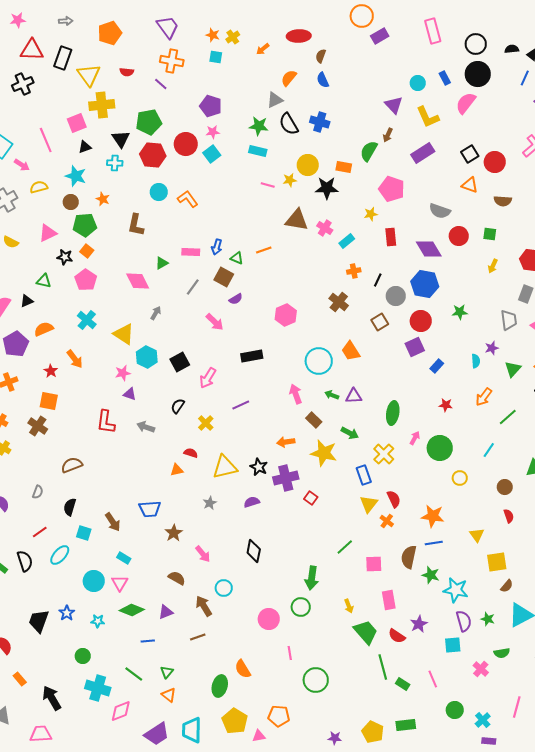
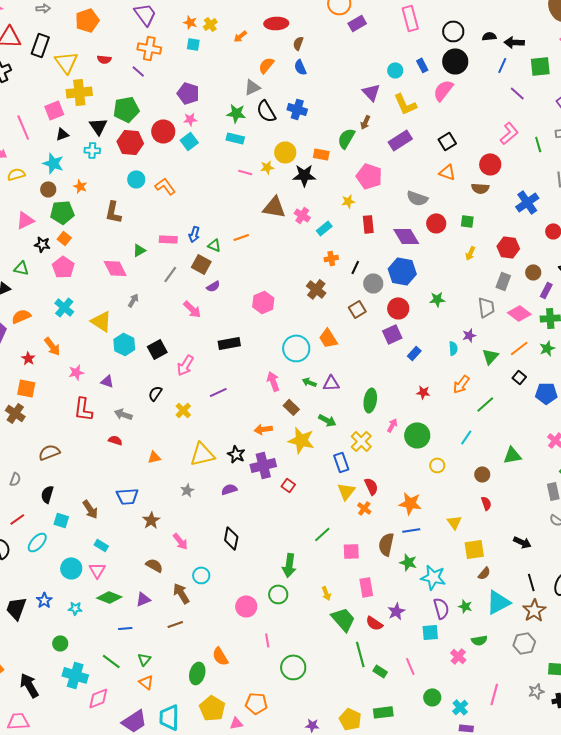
red circle: (495, 162) -> (490, 164), moved
pink star: (123, 373) -> (76, 372), moved
red semicircle: (191, 453) -> (115, 440), moved

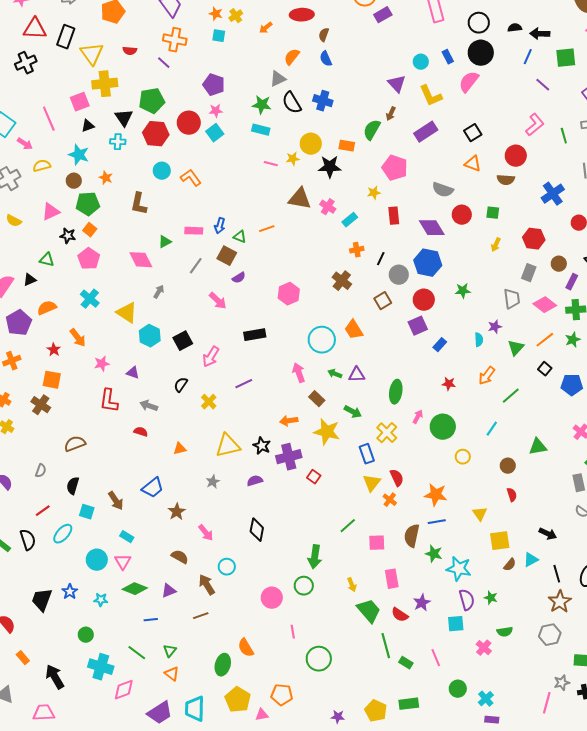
blue trapezoid: (127, 496) -> (153, 488), turned -35
cyan triangle: (498, 602) -> (531, 560), moved, size x0.6
pink line: (494, 694) -> (547, 703), moved

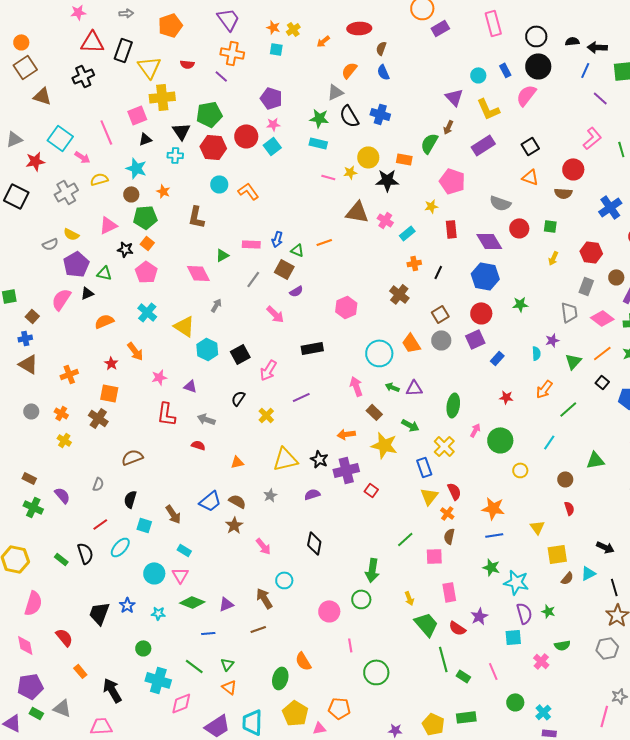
gray circle: (399, 275) -> (441, 340), moved
purple pentagon: (19, 323) -> (76, 264), moved
brown semicircle: (412, 536) -> (449, 536), moved, size x0.7
brown semicircle: (180, 557) -> (237, 501), moved

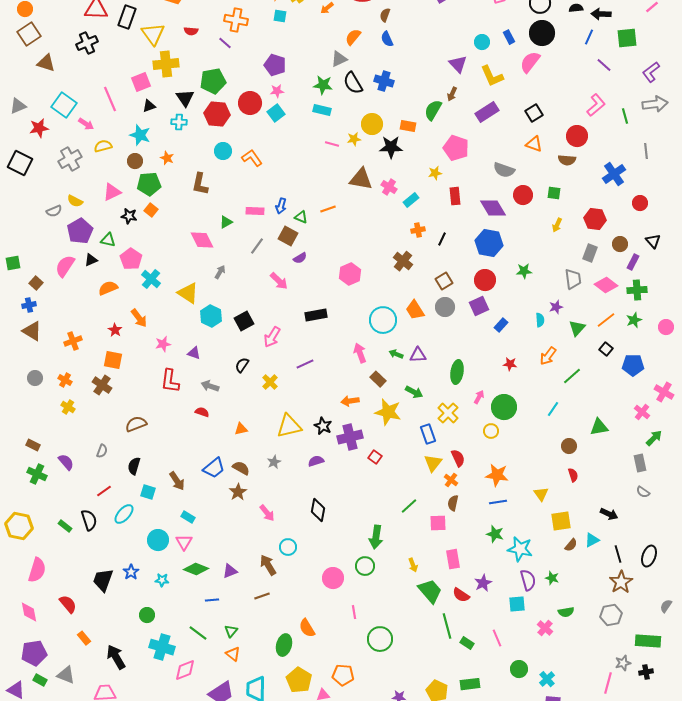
pink pentagon: (146, 272) -> (131, 259), moved
yellow circle: (520, 470) -> (491, 431), moved

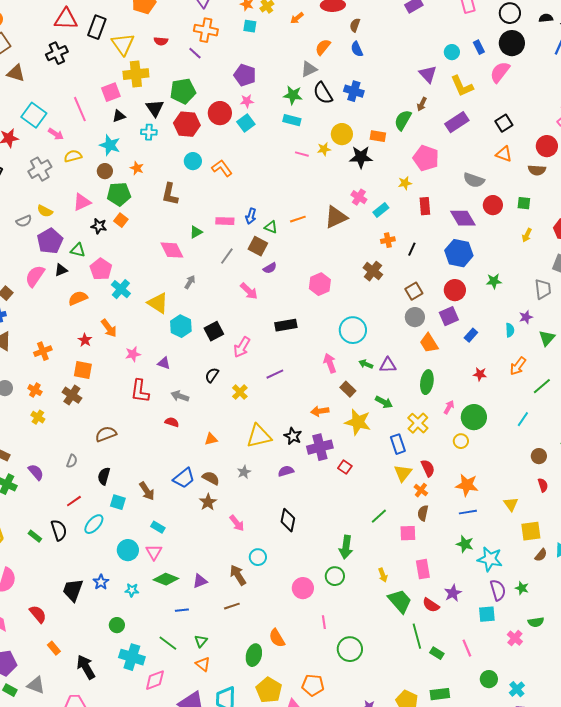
brown triangle: (361, 179) -> (336, 217), moved, turned -35
orange trapezoid: (415, 310) -> (429, 343), moved

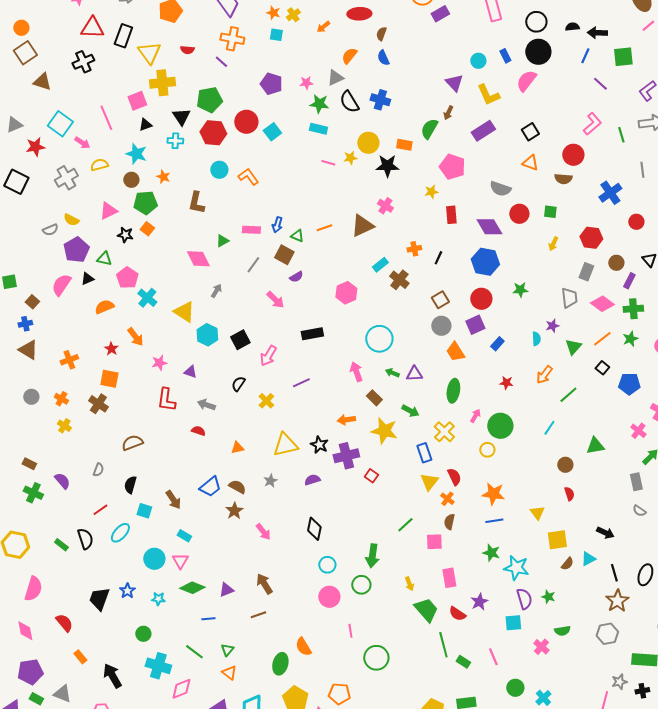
pink star: (247, 101) -> (306, 83), moved
cyan rectangle: (381, 210) -> (380, 265), moved
cyan circle: (258, 557) -> (327, 565), moved

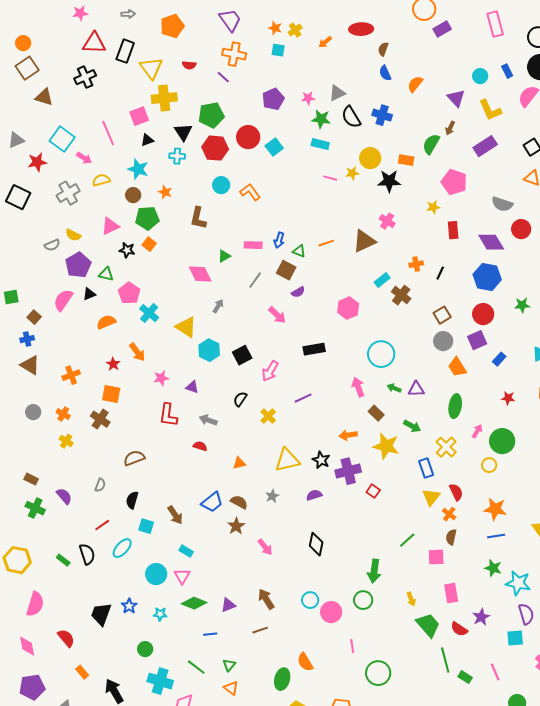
orange semicircle: (349, 56) -> (415, 84), moved
purple pentagon: (271, 84) -> (273, 99), turned 30
cyan circle: (327, 565) -> (310, 600), moved

